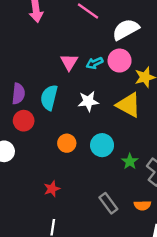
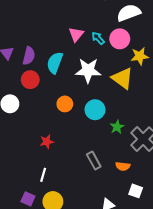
cyan arrow: (95, 63) -> (98, 38), turned 64
white star: (88, 101) -> (88, 70), size x1.4

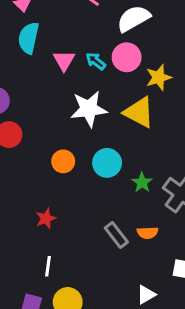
cyan semicircle: (55, 63) -> (29, 38), moved
orange semicircle: (123, 166) -> (148, 233), moved

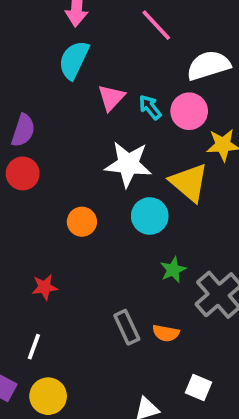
cyan circle: (107, 163) -> (150, 216), moved

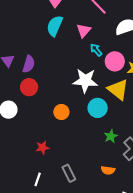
pink triangle: (111, 98) -> (84, 31), moved
pink circle: (189, 111) -> (115, 61), moved
gray rectangle: (127, 327) -> (69, 173), moved

